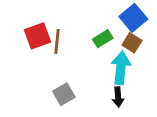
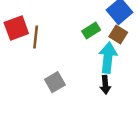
red square: (38, 36) -> (16, 28), moved
brown line: (57, 41) -> (36, 37), moved

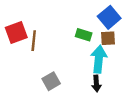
green rectangle: (91, 31) -> (84, 35), turned 49
brown square: (118, 34) -> (108, 38), turned -35

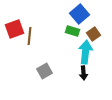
blue square: (109, 17) -> (79, 14), moved
brown square: (108, 38) -> (93, 34), turned -32

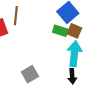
brown square: (93, 34) -> (74, 31), moved, turned -32
brown line: (29, 36) -> (16, 16), moved

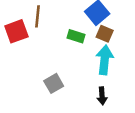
green rectangle: (60, 31) -> (76, 36), moved
black arrow: (72, 76) -> (102, 96), moved

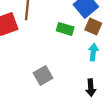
cyan arrow: (105, 60) -> (93, 52), size x0.6

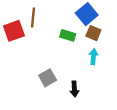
black arrow: (91, 88) -> (74, 89), moved

